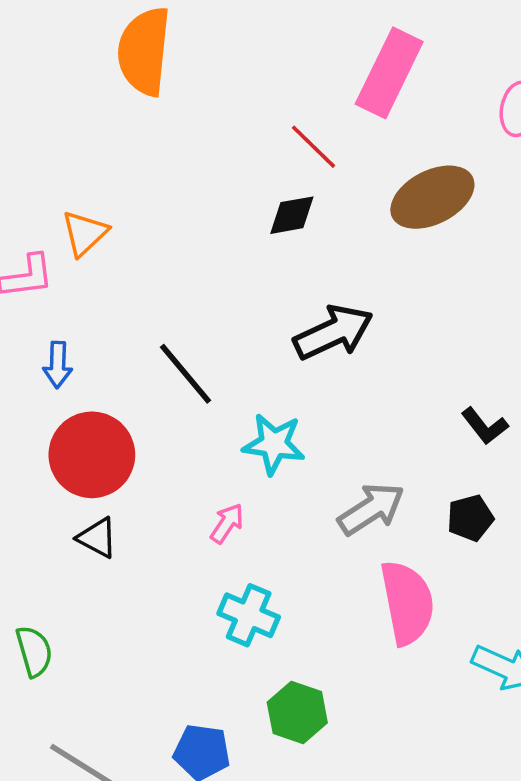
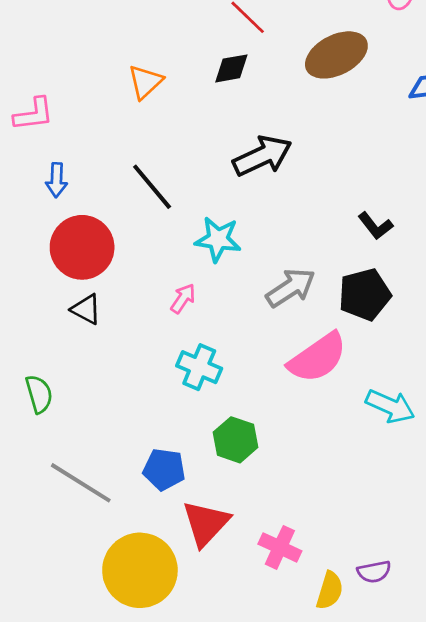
orange triangle: (85, 233) -> (145, 82), moved
black pentagon: (470, 518) -> (365, 294), size x1.5
pink semicircle: (407, 603) -> (318, 358), turned 66

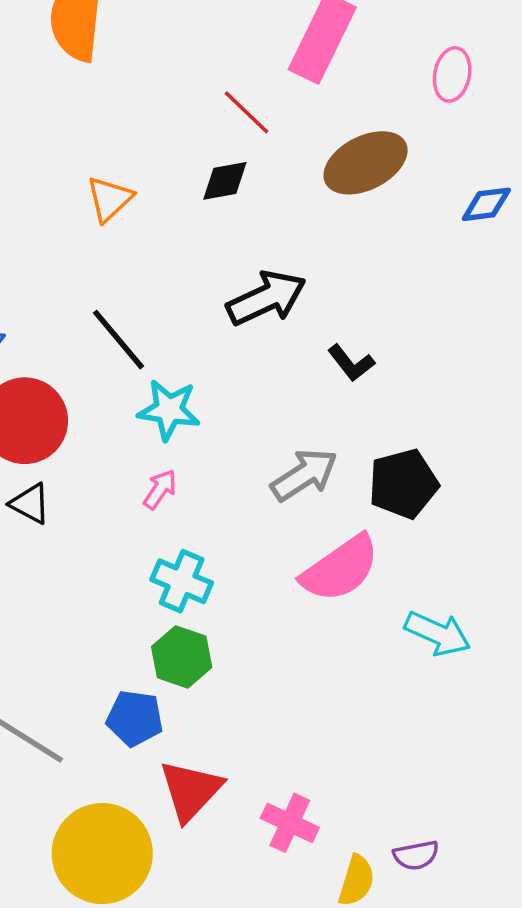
black L-shape: (375, 226) -> (351, 363), moved
cyan star: (218, 239) -> (169, 410), moved
green hexagon: (235, 440) -> (182, 657), moved

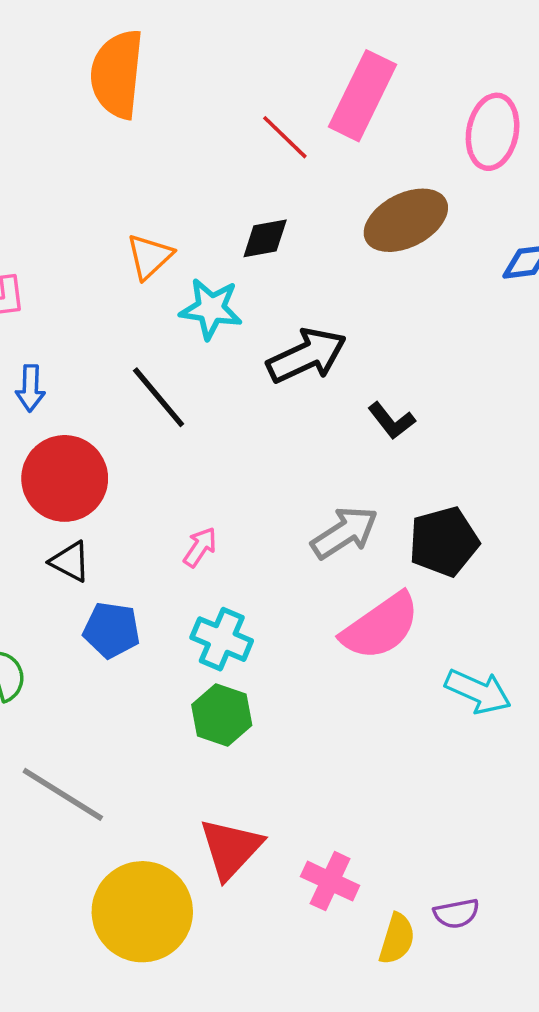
pink ellipse: (452, 74) -> (493, 132), size x1.4
red line: (247, 112) -> (285, 137), moved
cyan star: (169, 410) -> (211, 309), moved
blue pentagon: (135, 718) -> (112, 630), moved

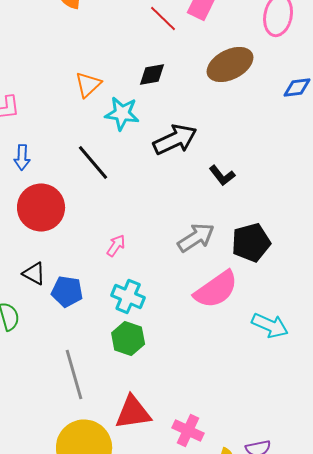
black triangle: (70, 561) -> (34, 274), moved
gray line: (63, 794) -> (74, 374), moved, turned 42
red triangle: (231, 849) -> (133, 412), turned 39

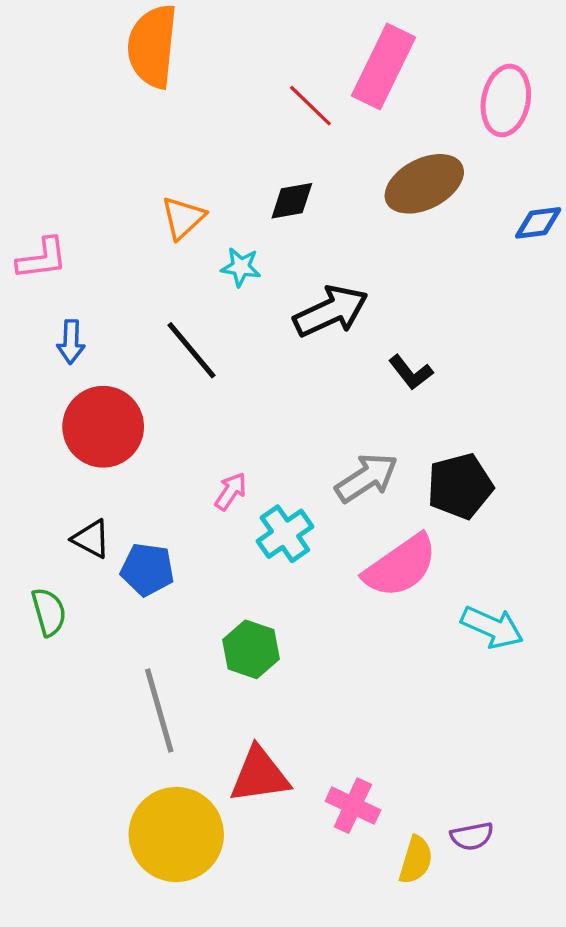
cyan star: (122, 114) -> (241, 267), size x0.7
cyan cross: (128, 296) -> (285, 534), moved, turned 32

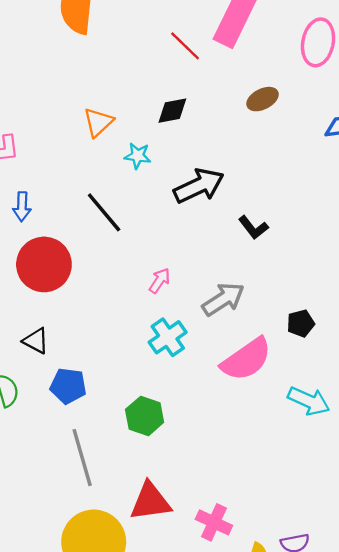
brown ellipse: (424, 184) -> (263, 99), size x0.6
black pentagon: (460, 486) -> (301, 323), moved, size x0.6
pink arrow: (231, 491) -> (160, 281), moved
blue pentagon: (147, 569) -> (68, 386), moved

